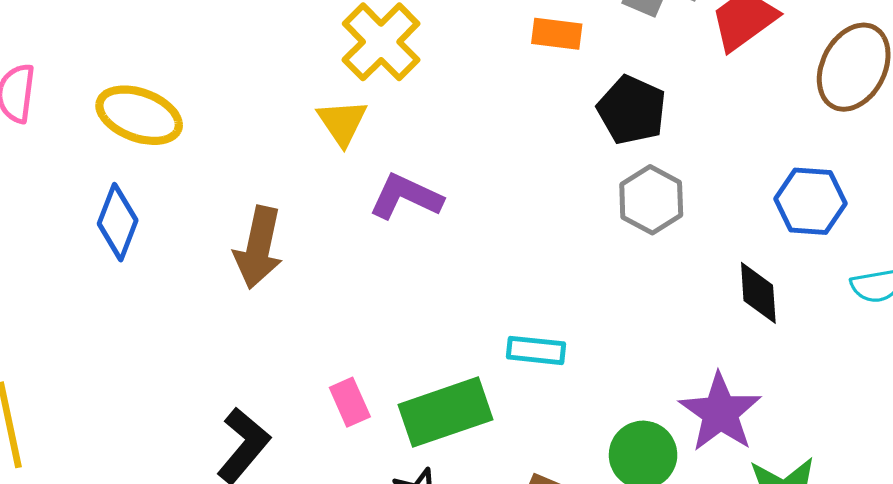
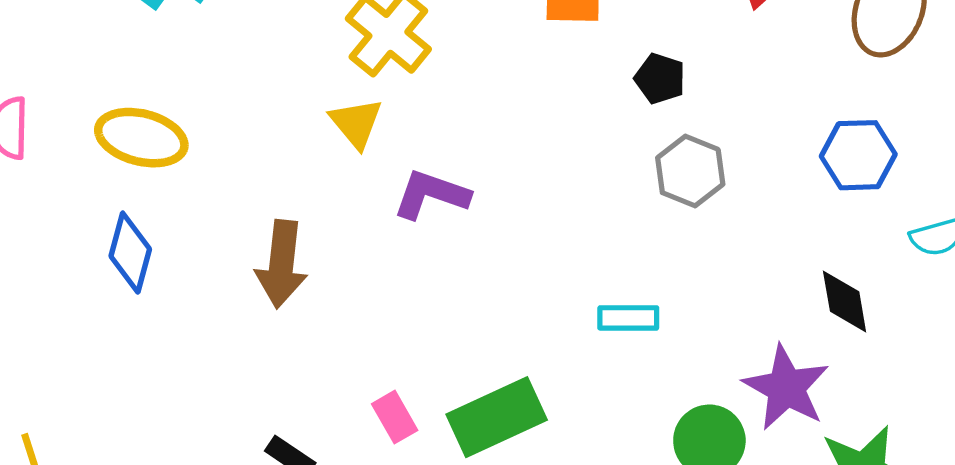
black pentagon: (632, 110) -> (660, 79), size x0.7
black diamond: (758, 293) -> (845, 301), moved
cyan rectangle: (536, 350) -> (628, 318), moved

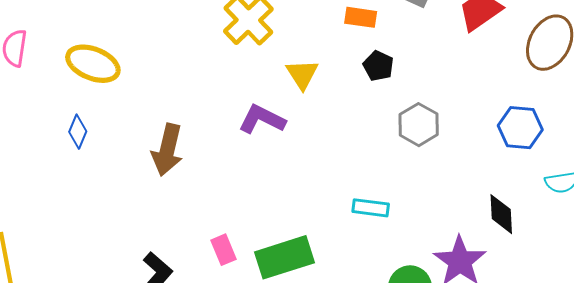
black pentagon: (660, 79) -> (378, 66), moved
yellow triangle: (356, 123) -> (302, 74), moved
blue diamond: (130, 253) -> (78, 132), size x0.7

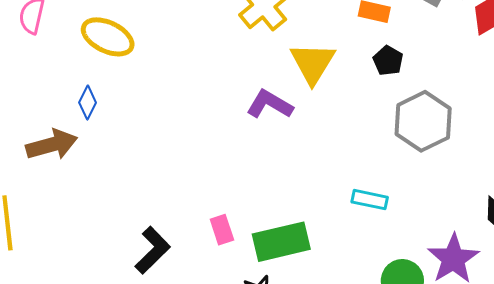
yellow triangle: (302, 74) -> (313, 63), size x1.4
gray hexagon: (419, 125) -> (423, 121), size x1.4
brown arrow: (167, 150) -> (52, 145), moved, turned -123

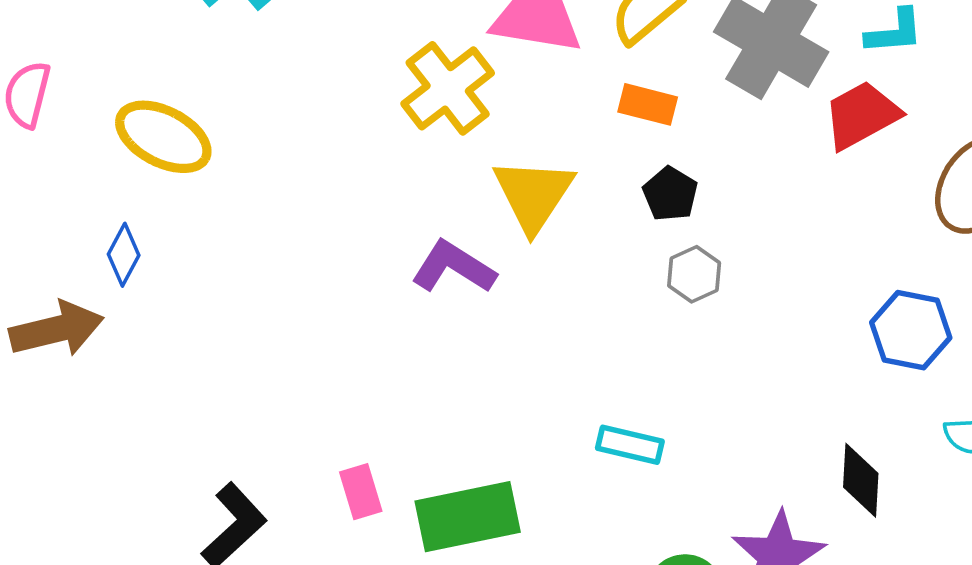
gray hexagon: (423, 121) -> (694, 274), moved, size x0.5

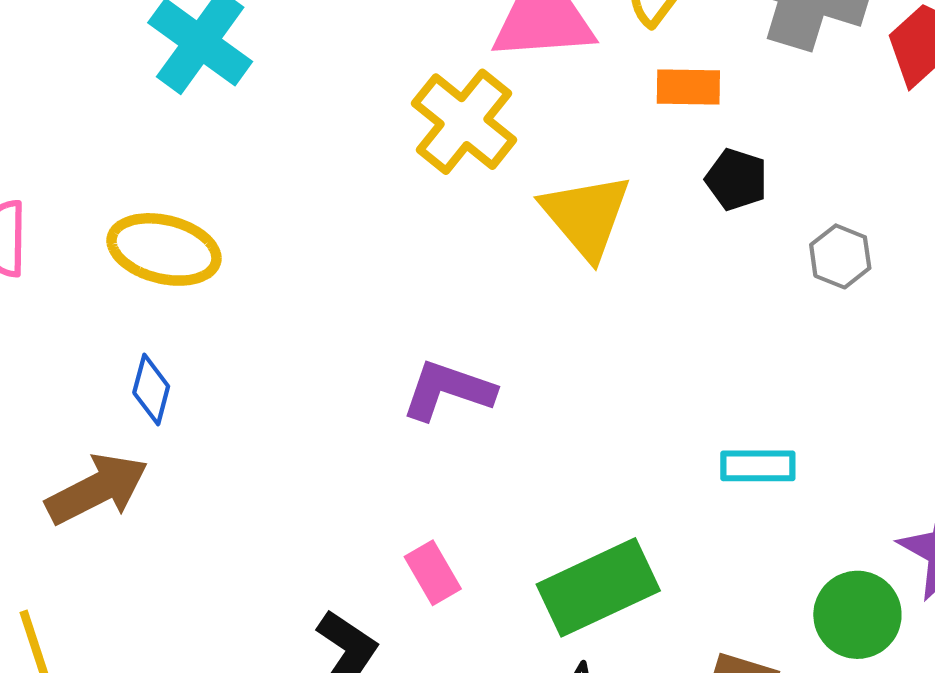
purple L-shape: (453, 267) -> (448, 390), moved
gray hexagon: (694, 274) -> (840, 256), moved
pink rectangle: (361, 492) -> (433, 573), moved

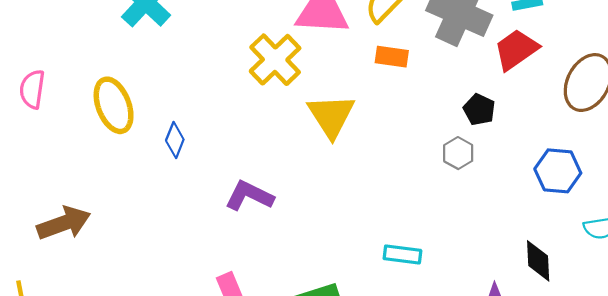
black pentagon: (737, 179) -> (479, 110), moved
yellow ellipse: (164, 249) -> (114, 105), turned 48
blue diamond: (151, 390) -> (175, 140), moved

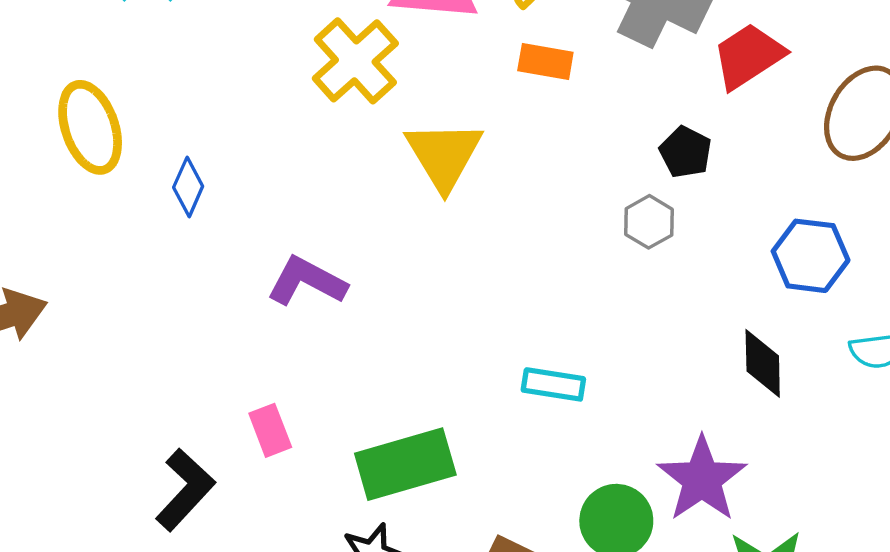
black diamond: (538, 261) -> (763, 363), moved

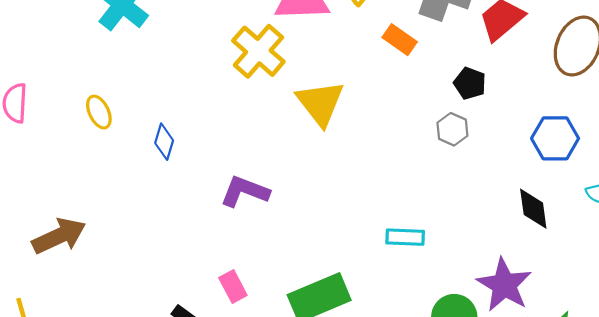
orange rectangle: (545, 62) -> (400, 40), moved, turned 32
yellow ellipse: (90, 127) -> (99, 112), size x0.6

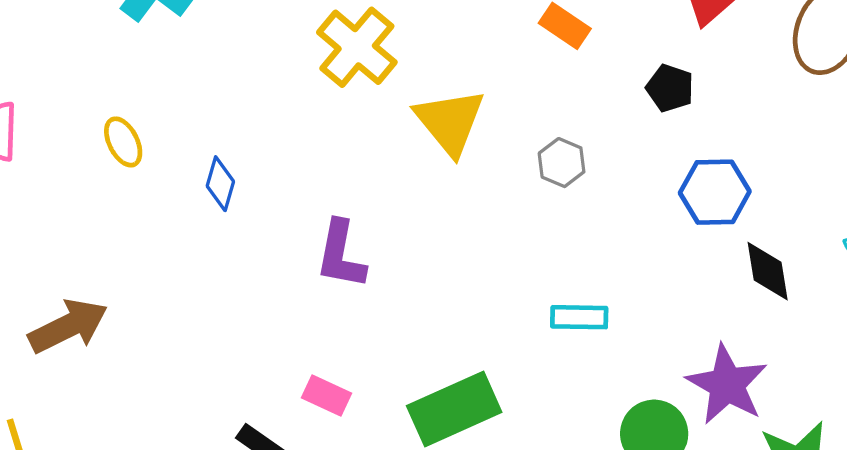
gray hexagon: (452, 129) -> (562, 163), moved
blue hexagon: (555, 138) -> (715, 192), moved
purple L-shape: (245, 191) -> (341, 255), turned -99
pink rectangle: (233, 286) -> (327, 395), turned -36

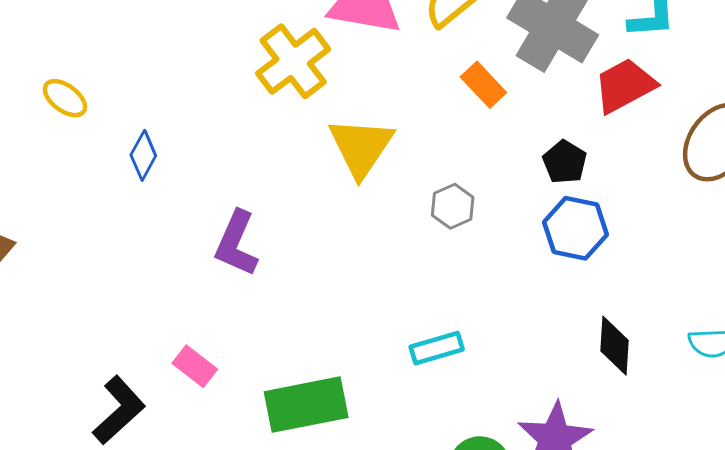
yellow ellipse: (123, 142) -> (65, 98), turned -39
blue hexagon: (715, 192) -> (575, 228), moved
cyan rectangle: (579, 317) -> (437, 348), turned -30

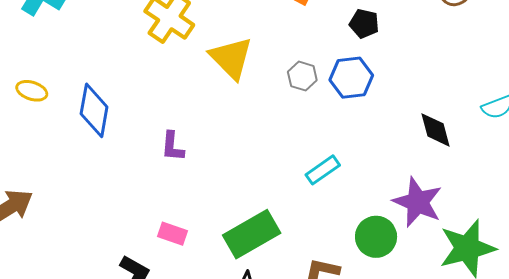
blue diamond: (143, 155) -> (94, 110), size x1.6
blue hexagon: (575, 228) -> (351, 78), moved
purple L-shape: (236, 243) -> (172, 146), size x0.7

